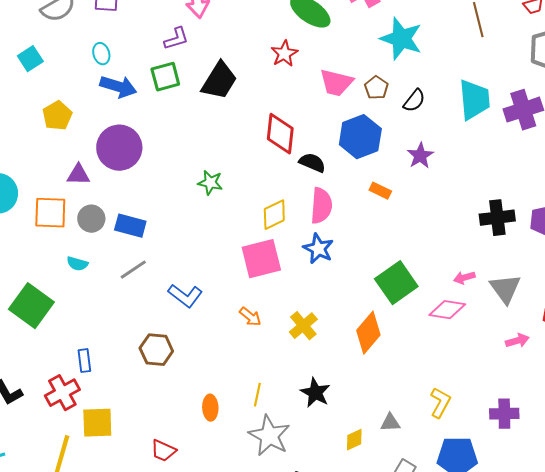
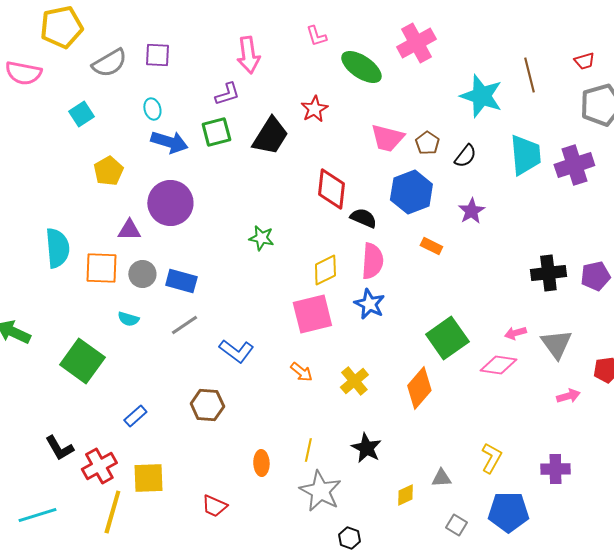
cyan star: (401, 39) -> (481, 96), moved
red star: (284, 54) -> (314, 109), moved
blue rectangle: (84, 361) -> (135, 416), turned 55
red cross: (62, 393) -> (99, 466), moved

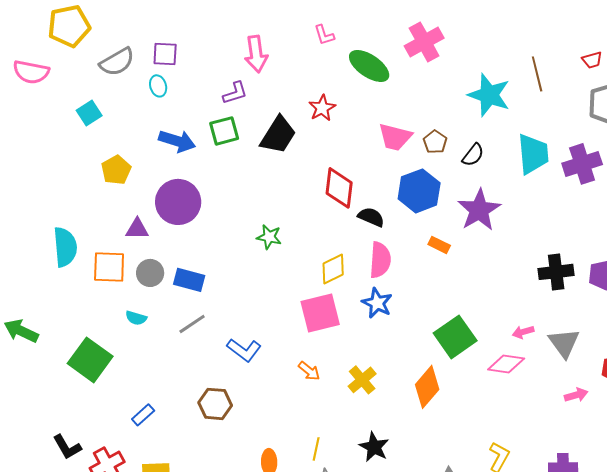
cyan ellipse: (152, 109) -> (158, 86), moved
purple star: (471, 211) -> (479, 210), size x1.6

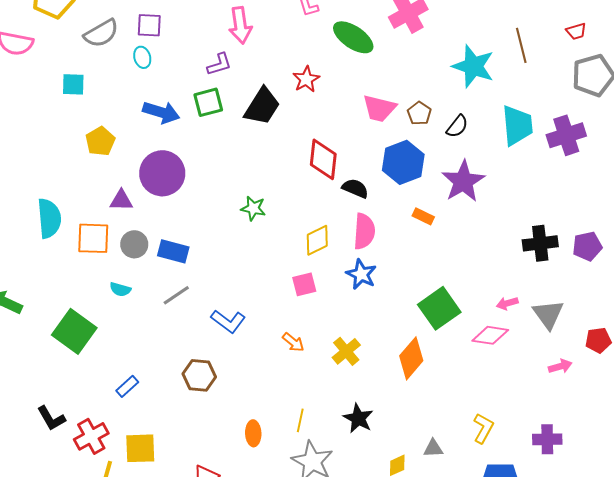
cyan square: (89, 113) -> (73, 84), turned 35
pink square: (320, 313) -> (304, 284), size x0.6

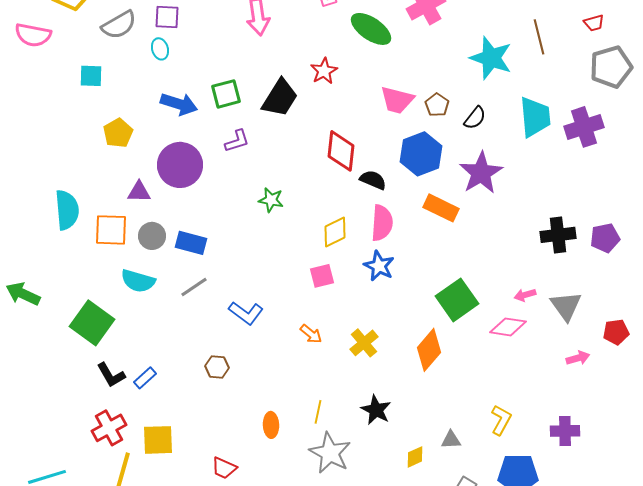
purple L-shape: (219, 64) -> (237, 141), moved
orange rectangle: (423, 216) -> (441, 208), size x1.6
cyan semicircle: (120, 289) -> (138, 281), size x1.6
brown hexagon: (199, 375) -> (217, 367), size x0.7
black L-shape: (51, 418) -> (111, 375), moved

